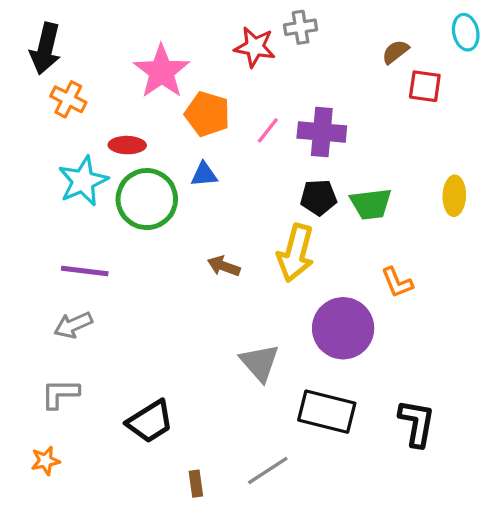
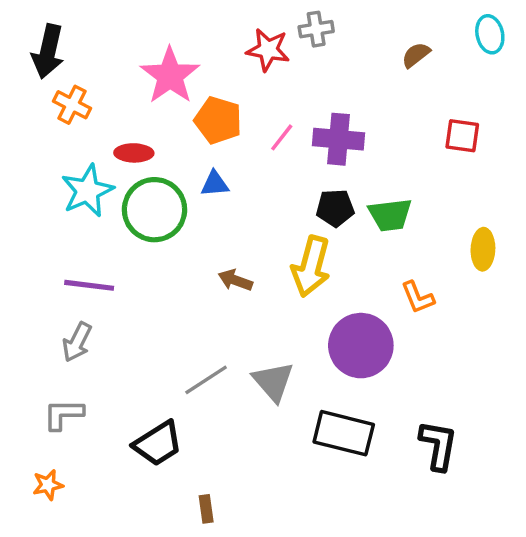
red square: (425, 86) -> (462, 136), moved
yellow ellipse: (454, 196) -> (483, 249), moved
gray arrow: (73, 325) -> (77, 342), turned -39
gray line: (268, 471) -> (206, 380), moved

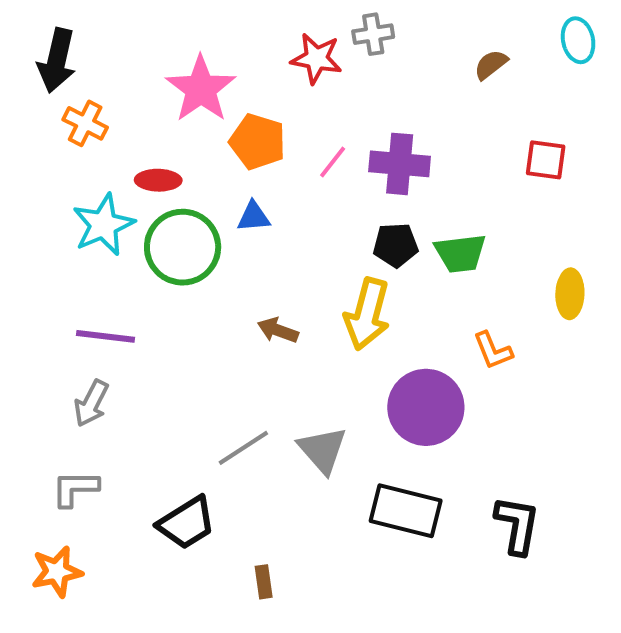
orange star: (48, 485) -> (57, 572), size x1.4
brown rectangle: (206, 509) -> (264, 582), moved

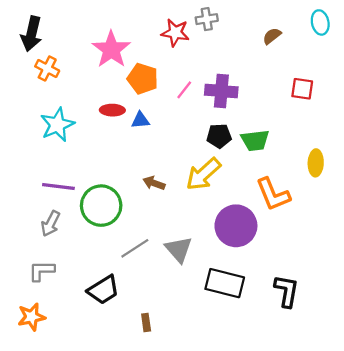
red ellipse: (158, 180) -> (112, 110), moved
green circle: (183, 247) -> (101, 206), moved
yellow arrow: (367, 314) -> (203, 174), turned 33
orange L-shape: (493, 351) -> (273, 194), size x1.6

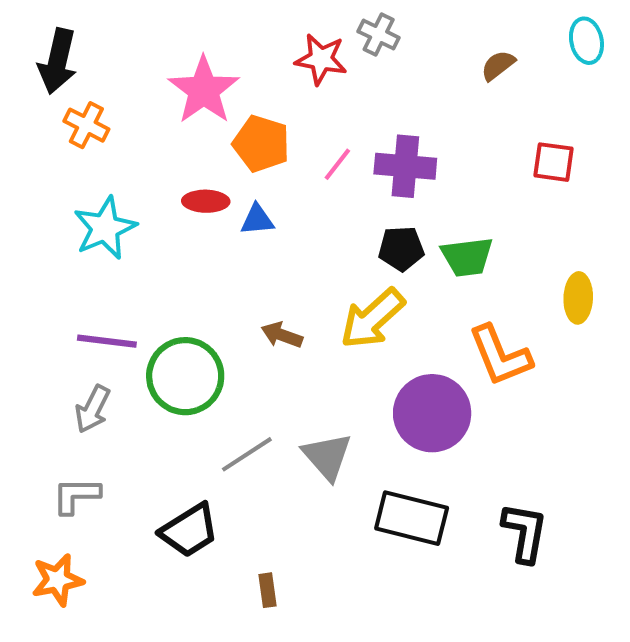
gray cross: (207, 19) -> (379, 35), turned 35

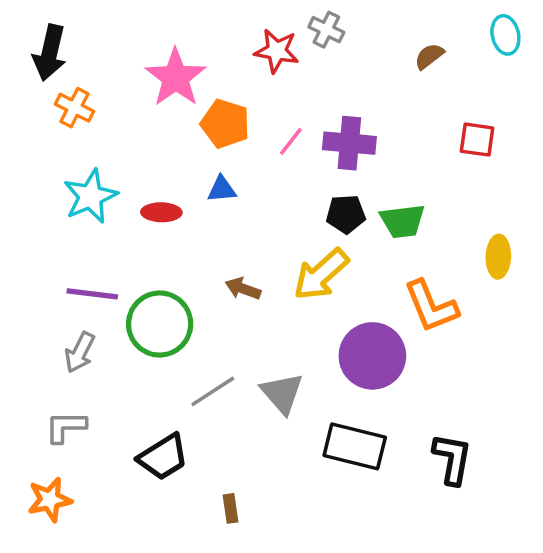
red ellipse: (206, 201) -> (161, 212), moved

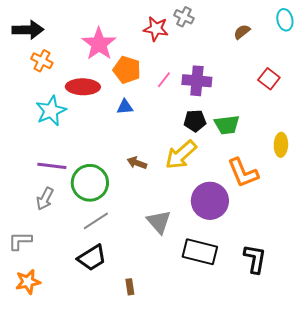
black arrow: (50, 53) -> (28, 30), turned -104
red square: (477, 140) -> (269, 79), turned 30
red ellipse: (161, 212) -> (83, 87), moved, size x1.5
gray line: (213, 391) -> (96, 221), moved
gray L-shape: (66, 427) -> (20, 241), moved

